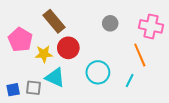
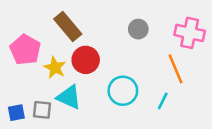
yellow star: (44, 54) -> (55, 68), turned 30

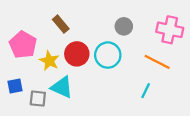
brown rectangle: (68, 27) -> (61, 24), size x0.7
orange line: (176, 69) -> (157, 62), turned -40
cyan circle: (123, 91) -> (108, 55), moved
blue square: (16, 113) -> (15, 86), moved

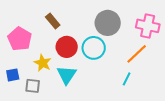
gray circle: (124, 26) -> (108, 23), size x1.6
yellow star: (49, 61) -> (43, 63), moved
orange line: (157, 62) -> (137, 54), turned -70
cyan triangle: (62, 87) -> (67, 75), moved, turned 40

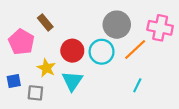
brown rectangle: (53, 21) -> (45, 22), moved
orange line: (137, 54) -> (135, 50), moved

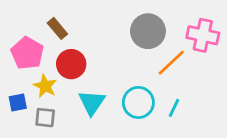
red circle: (72, 51) -> (71, 64), moved
cyan circle: (102, 52) -> (138, 102), moved
yellow star: (46, 68) -> (45, 86), moved

